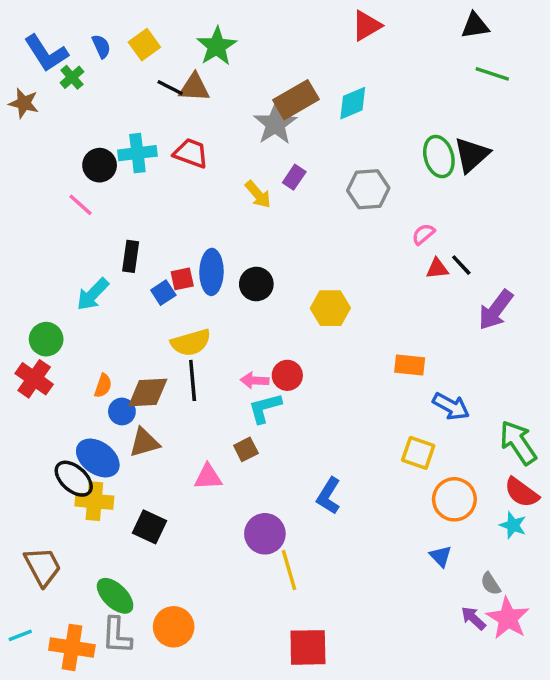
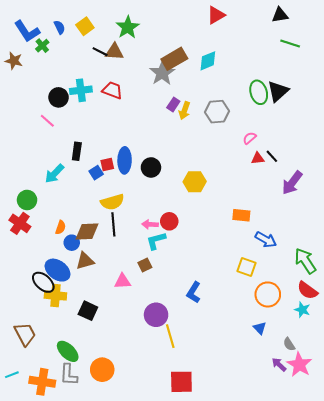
yellow arrow: (258, 194) -> (184, 111), moved, turned 60

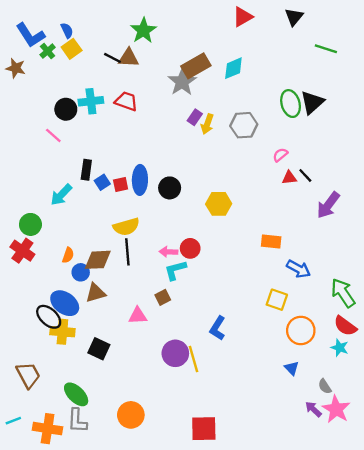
black triangle: (280, 15) -> (294, 17), moved, turned -42
yellow square: (85, 26) -> (72, 49), moved
blue square: (96, 173) -> (102, 182), moved
yellow line: (170, 336) -> (194, 359), moved
orange circle: (102, 370) -> (131, 415), moved

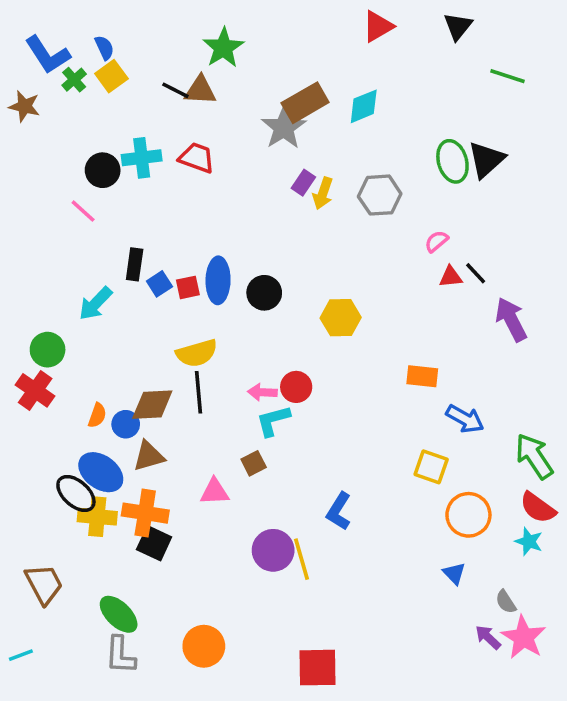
purple arrow: (328, 205) -> (511, 319), turned 116
orange semicircle: (68, 255) -> (97, 415), moved
orange cross: (48, 429) -> (145, 513), moved

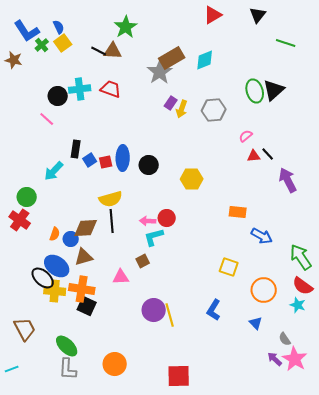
yellow square: (431, 467) -> (229, 267), moved
blue L-shape: (339, 511) -> (214, 310), moved

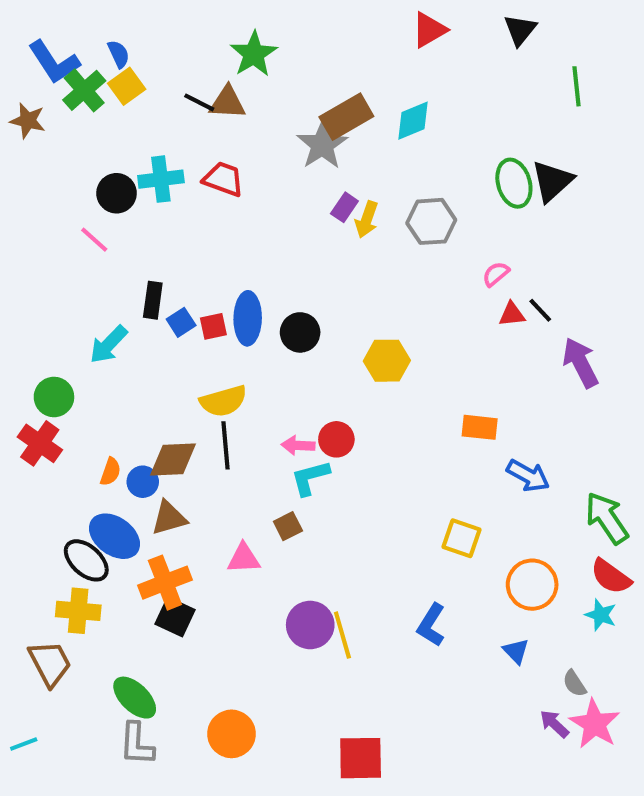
green line: (286, 43) -> (576, 86), turned 66
green cross: (42, 45) -> (84, 90), size x1.5
orange cross: (82, 289) -> (165, 583), turned -30
yellow cross: (55, 291) -> (78, 611), moved

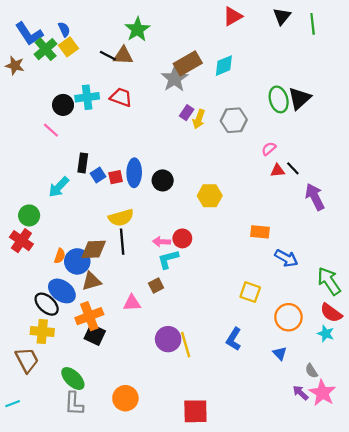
green line: (576, 86) -> (313, 24), moved
blue circle: (143, 482) -> (77, 261), size x1.5

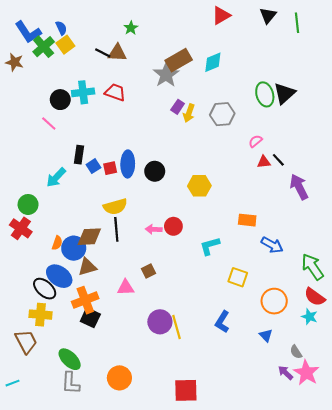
green star: (137, 29) -> (131, 28), size x0.6
cyan L-shape: (168, 259) -> (210, 246), moved

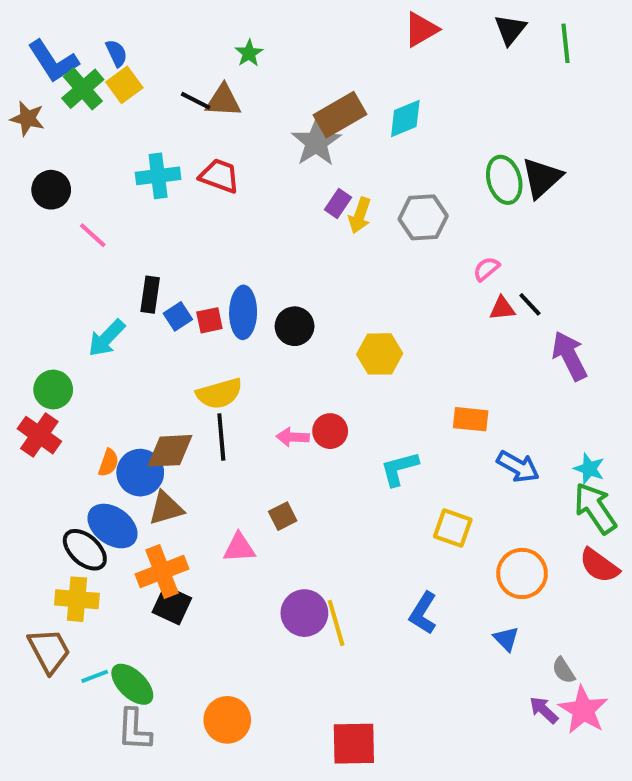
black circle: (60, 100) -> (51, 190), moved
cyan star: (309, 317) -> (589, 469), moved
cyan line: (12, 383) -> (95, 676), moved

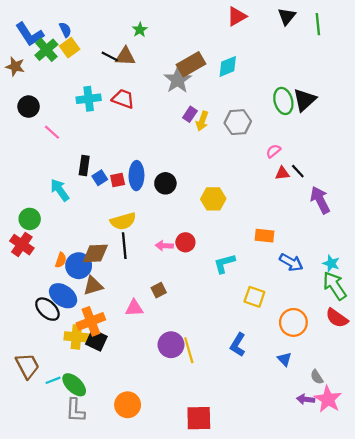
cyan arrow: (107, 338) -> (60, 190), turned 100
yellow cross: (77, 599) -> (76, 337), moved
purple arrow: (544, 710) -> (306, 399), turned -36

